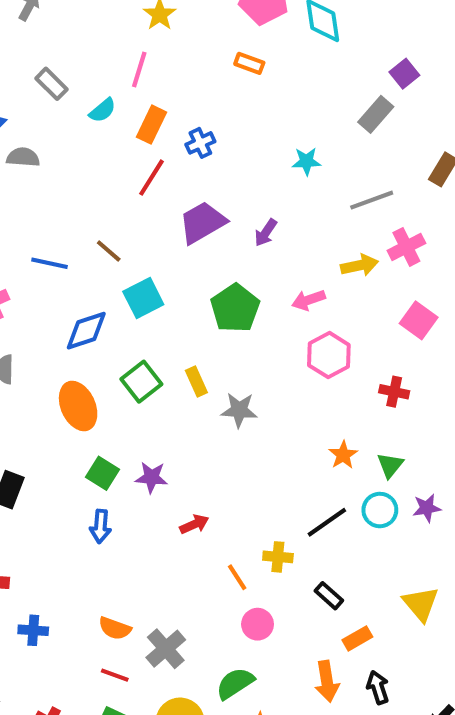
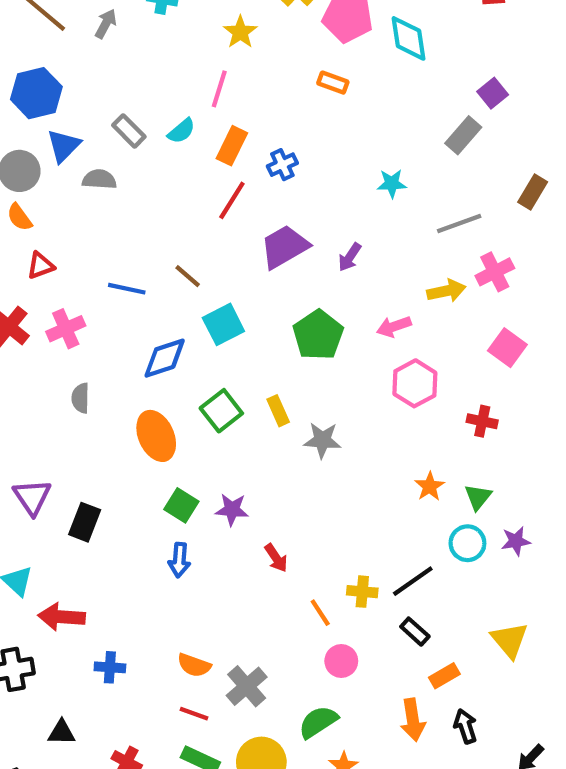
gray rectangle: (52, 84) -> (129, 131), moved
black line: (327, 522) -> (413, 581), moved
red arrow: (194, 524) -> (276, 558), turned 80

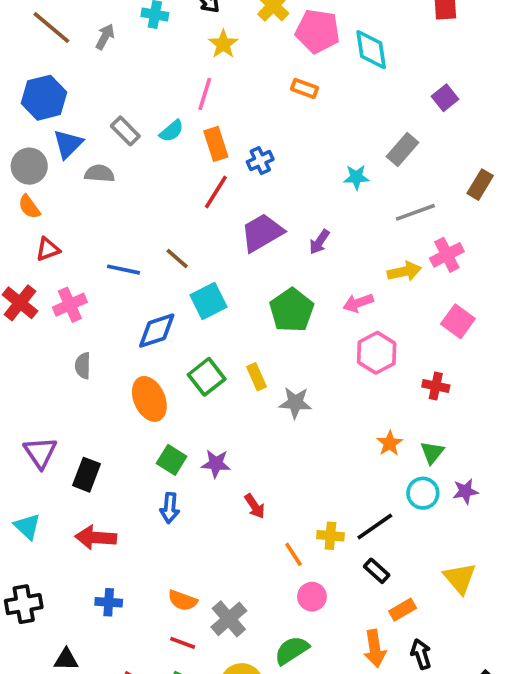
gray rectangle: (463, 135) -> (403, 149), moved
orange rectangle: (232, 146) -> (216, 144), turned -44
red arrow: (62, 617) -> (96, 538), moved

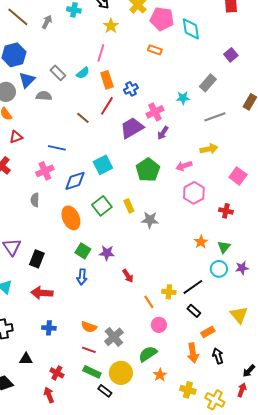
pink cross: (447, 255) -> (155, 112), moved
brown line: (177, 258) -> (83, 118), moved
pink cross: (70, 305) -> (45, 171), moved

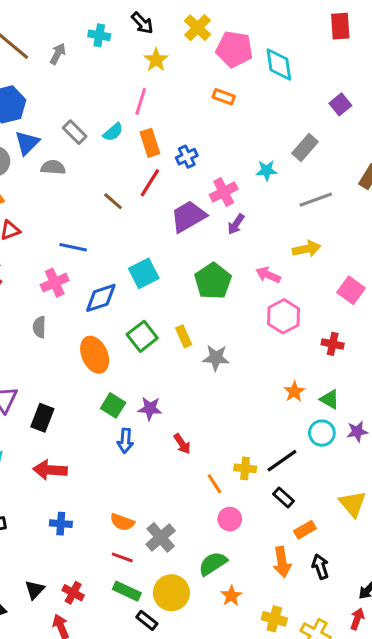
pink arrow: (184, 166) -> (268, 275), turned 42
green triangle: (224, 247) -> (330, 399), turned -40
blue arrow: (82, 277) -> (125, 441), moved
black triangle: (26, 359) -> (35, 590), moved, turned -48

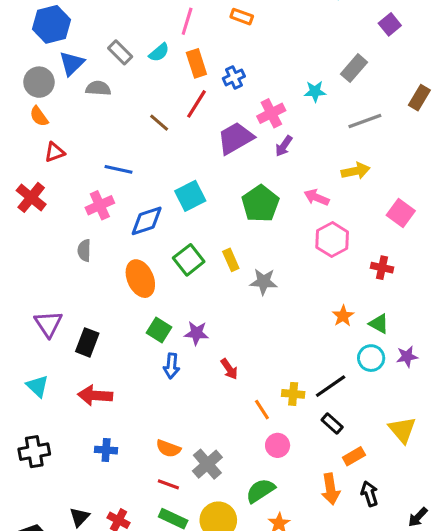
orange rectangle: (224, 97) -> (242, 17), moved

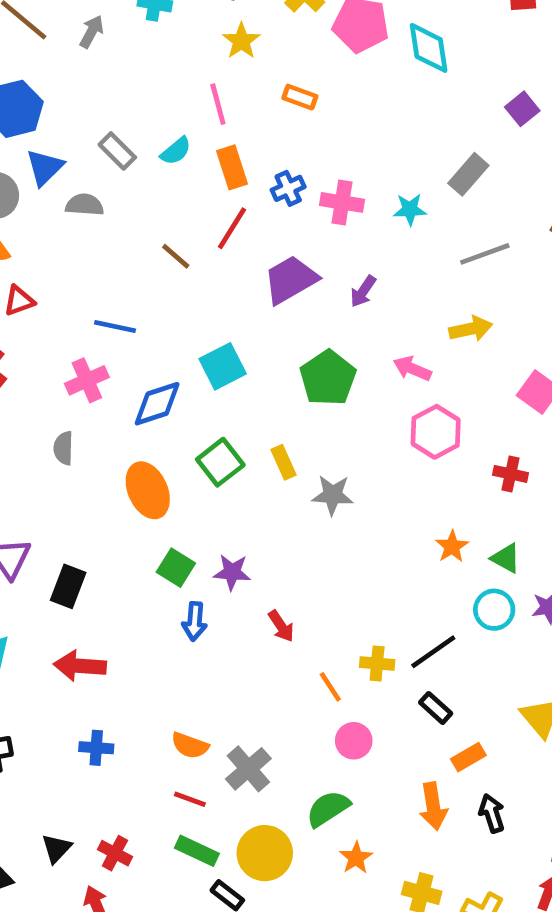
pink line: (187, 21) -> (218, 104), turned -32
pink cross: (271, 113) -> (342, 202), moved, turned 36

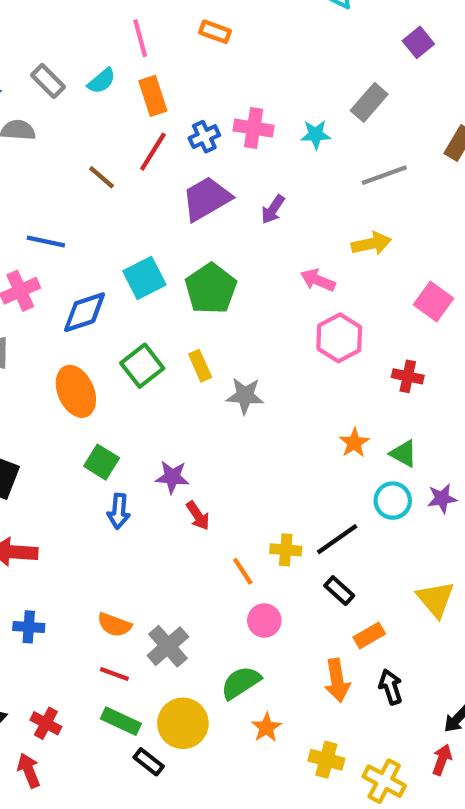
blue cross: (288, 188) -> (204, 137), moved
green pentagon: (328, 378) -> (211, 289), moved
purple star: (232, 572) -> (172, 477), moved

